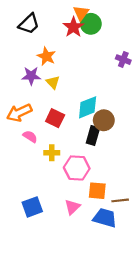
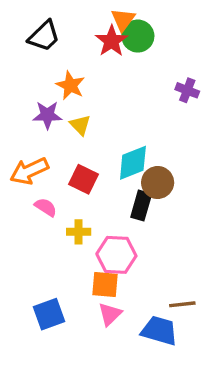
orange square: (97, 191) -> (105, 285), moved

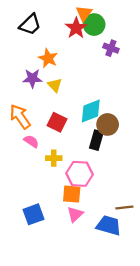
purple cross: (187, 90) -> (111, 48), moved
orange arrow: (29, 171) -> (20, 117), turned 80

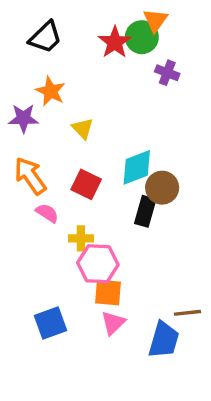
orange triangle: (84, 13) -> (155, 20), moved
orange star: (48, 58) -> (51, 91), moved
purple star: (32, 78) -> (23, 118), moved
pink hexagon: (80, 174) -> (98, 264), moved
blue trapezoid: (109, 226) -> (164, 340), turned 90

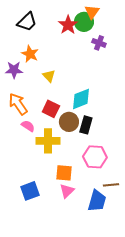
brown circle: (162, 188) -> (69, 122), moved
yellow cross: (81, 238) -> (48, 141), size x1.6
pink hexagon: (98, 264) -> (95, 157), moved

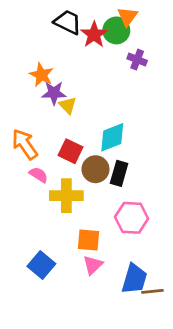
black trapezoid: (27, 22) -> (68, 22), moved, turned -110
purple star: (14, 70) -> (54, 93), moved
brown line: (111, 185) -> (152, 291), moved
blue square: (30, 191) -> (41, 265), turned -30

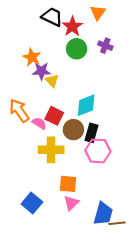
green circle: (116, 30) -> (77, 49), moved
pink semicircle: (39, 175) -> (39, 123), moved
pink hexagon: (132, 218) -> (98, 151), moved

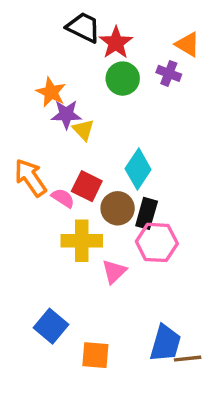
orange triangle: (98, 13) -> (188, 44), moved, turned -35
cyan diamond: (86, 105) -> (138, 169), turned -35
orange square: (68, 184) -> (95, 355), moved
pink triangle: (71, 203) -> (114, 271), moved

